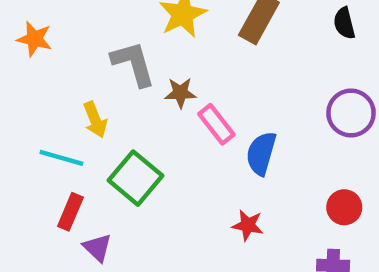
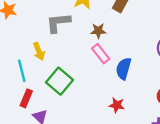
gray L-shape: (133, 64) -> (58, 23), turned -80
brown star: (180, 93) -> (98, 31), moved
cyan line: (61, 158) -> (22, 71), turned 60

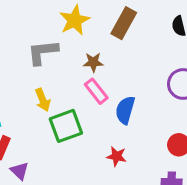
yellow arrow: (39, 51) -> (43, 100), moved
green square: (59, 81) -> (66, 126), moved, turned 30

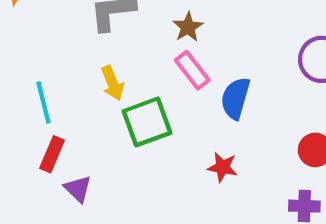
brown star: (93, 62) -> (188, 27), turned -30

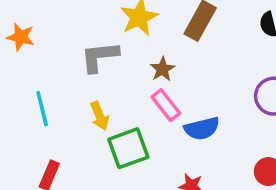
blue semicircle: (235, 98) -> (202, 128), turned -120
cyan line: (43, 103) -> (42, 109), moved

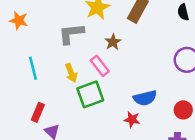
pink rectangle: (166, 105) -> (100, 66), moved
blue semicircle: (202, 128) -> (145, 98), moved

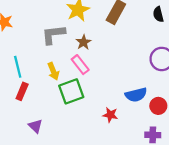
brown star: (113, 42) -> (84, 42), moved
blue semicircle: (145, 98) -> (136, 95), moved
red rectangle: (38, 112) -> (22, 91), moved

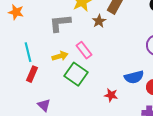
brown star: (84, 42) -> (99, 21), moved
yellow arrow: (53, 71) -> (60, 56), turned -84
green square: (71, 91) -> (76, 74), turned -35

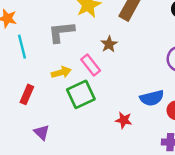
brown star: (99, 21) -> (109, 44), moved
cyan line: (28, 52) -> (22, 47), moved
green square: (76, 74) -> (81, 94), turned 30

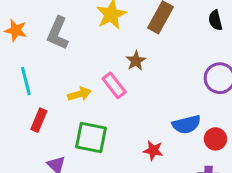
gray L-shape: (61, 32) -> (58, 33), moved, turned -60
cyan line: (22, 47) -> (26, 81), moved
green square: (81, 94) -> (91, 137), moved, turned 36

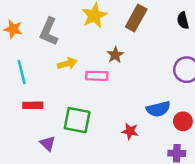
pink rectangle: (114, 85) -> (97, 76), turned -50
yellow arrow: (79, 94) -> (67, 64), moved
red rectangle: (39, 120) -> (33, 105), turned 66

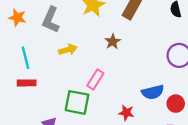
pink rectangle: (97, 76) -> (95, 79), moved, turned -60
red rectangle: (33, 105) -> (27, 83), moved

